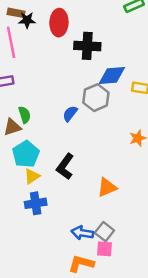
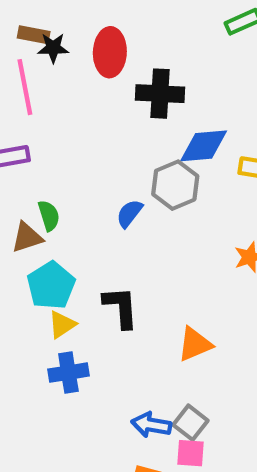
black L-shape: (65, 166) -> (121, 307), turned 140

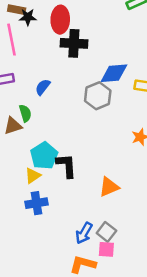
black cross: (160, 94) -> (74, 43), moved
blue semicircle: (129, 213) -> (43, 87), moved
cyan pentagon: (51, 285) -> (44, 156), moved
blue arrow: (151, 425) -> (84, 233), turned -70

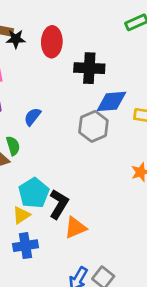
black cross: (74, 43) -> (89, 68), moved
black L-shape: (66, 166) -> (59, 204), turned 35
orange triangle: (109, 187) -> (75, 228), moved

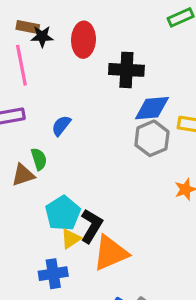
gray hexagon: (93, 126) -> (152, 138), moved
yellow triangle: (21, 215) -> (71, 239), moved
orange triangle: (75, 228) -> (111, 253), size x1.4

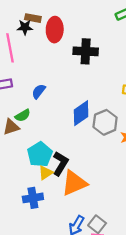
brown rectangle: (28, 27) -> (33, 18), moved
blue diamond: (152, 108) -> (81, 113), moved, turned -30
gray hexagon: (152, 138) -> (105, 122), moved
green semicircle: (39, 159) -> (23, 115), turned 77

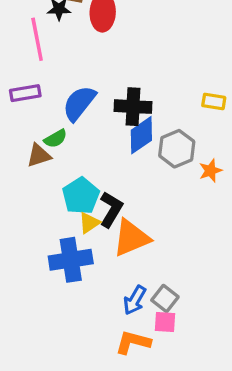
black cross: (86, 51) -> (133, 107), moved
blue semicircle: (39, 91) -> (79, 103), size x1.6
blue cross: (33, 198) -> (71, 260), size x1.4

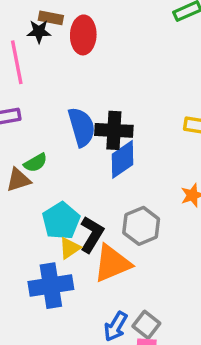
blue semicircle: (79, 103) -> (82, 127), moved, turned 126
gray hexagon: (177, 149) -> (141, 226), moved

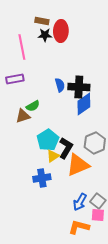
black star: (39, 32) -> (45, 35), moved
blue semicircle: (82, 127) -> (60, 85), size x0.6
blue cross: (51, 286) -> (42, 178), size x0.7

